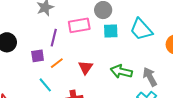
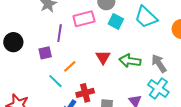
cyan square: (111, 31) -> (116, 21), turned 35
orange line: (57, 63) -> (70, 66), moved
red triangle: (86, 67) -> (103, 57), moved

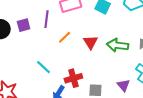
purple square: (45, 53) -> (24, 25), moved
orange line: (70, 66) -> (65, 37), moved

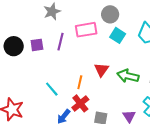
orange line: (65, 37) -> (80, 82), moved, turned -40
red cross: (73, 78) -> (80, 103), turned -30

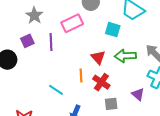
cyan square: (118, 35) -> (113, 30), moved
purple square: (37, 45) -> (27, 41), moved
red cross: (80, 103) -> (101, 82), moved

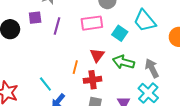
pink rectangle: (72, 23) -> (92, 23), moved
red cross: (101, 82) -> (93, 80), turned 30
cyan line: (56, 90) -> (45, 84), moved

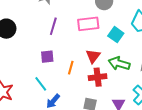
purple square: (35, 18) -> (47, 57), moved
red cross: (93, 80) -> (98, 77), moved

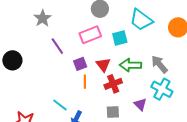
purple line: (53, 26) -> (57, 46), turned -36
cyan square: (116, 35) -> (120, 38), turned -35
purple square: (47, 57) -> (80, 64), moved

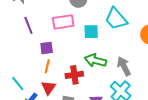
red triangle: (103, 65) -> (48, 88), moved

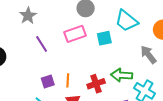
purple square: (47, 48) -> (48, 82), moved
green arrow: (95, 60) -> (122, 75), moved
gray arrow: (124, 66) -> (148, 55), moved

